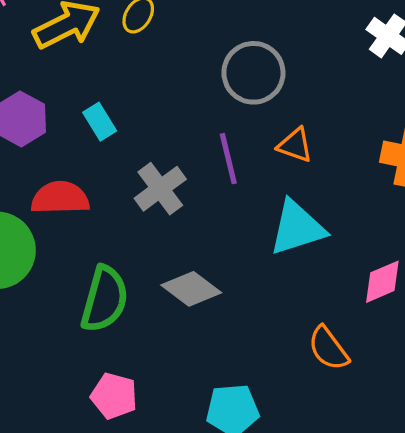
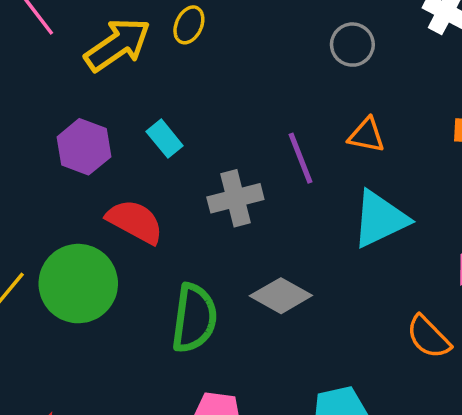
gray circle: (253, 73) -> (352, 45), moved, size x0.7
gray cross: (160, 189) -> (235, 198), turned 30
red semicircle: (60, 198) -> (135, 221), turned 38

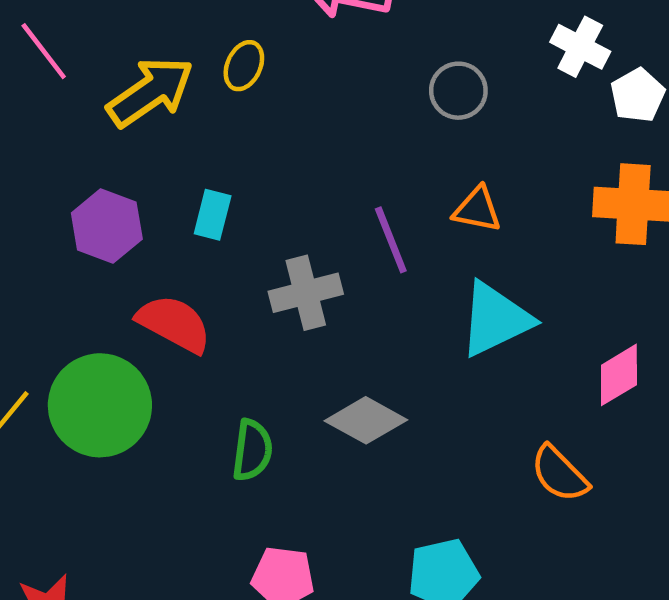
cyan rectangle: (165, 139) -> (213, 215), turned 54
green semicircle: (194, 318) -> (252, 450), size x0.7

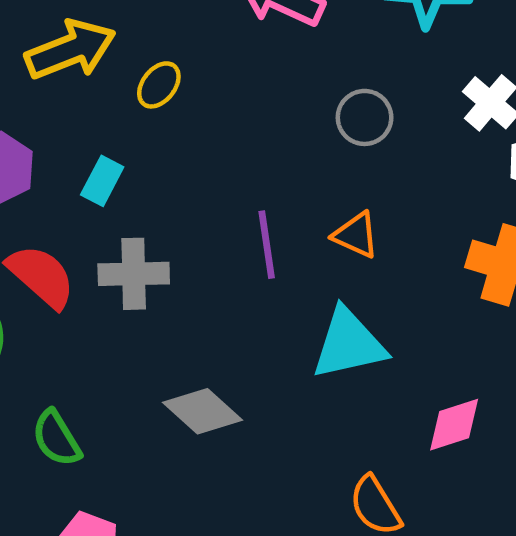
yellow ellipse: (244, 66) -> (159, 85), moved
gray cross: (306, 293) -> (134, 274), moved
green semicircle: (252, 450) -> (56, 438), moved, turned 128

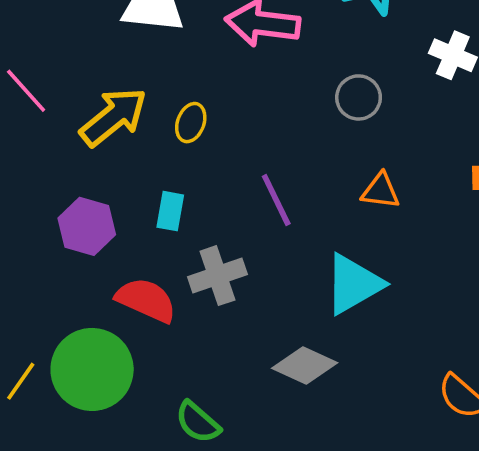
purple line: (267, 245) -> (276, 200), moved
cyan triangle: (349, 344) -> (353, 284), moved

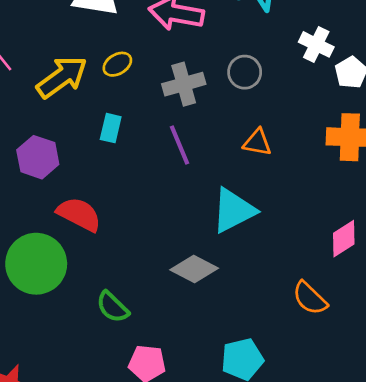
yellow ellipse: (191, 123) -> (117, 64), moved, turned 36
cyan rectangle: (170, 211) -> (111, 128), moved
gray cross: (217, 276) -> (184, 84), moved

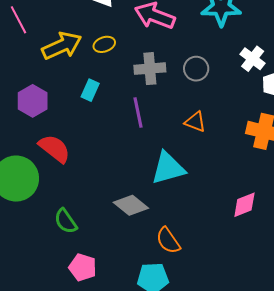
orange semicircle: (310, 298) -> (168, 241), moved

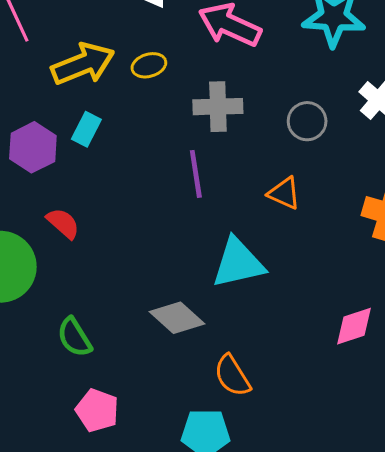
gray circle: (196, 69) -> (307, 121), moved
cyan rectangle: (90, 90) -> (86, 129), moved
red semicircle: (55, 149) -> (63, 223), size x0.7

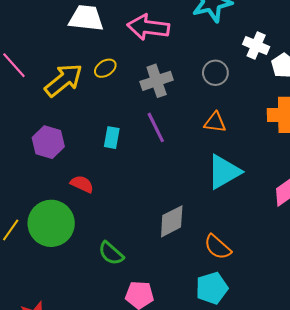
cyan rectangle: (86, 129) -> (112, 138), moved
cyan triangle: (238, 263) -> (224, 172), moved
gray diamond: (177, 318) -> (172, 221), turned -52

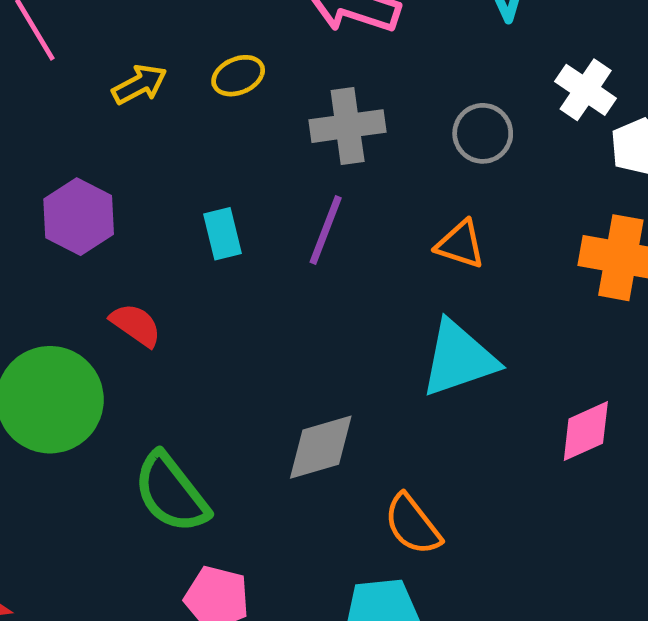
yellow arrow: (64, 80) -> (139, 84), size x0.6
purple line: (156, 127) -> (326, 230), turned 36
cyan rectangle: (112, 138) -> (223, 234), turned -35
green semicircle: (111, 253) -> (171, 493), size x1.4

